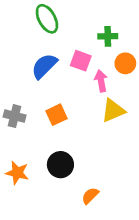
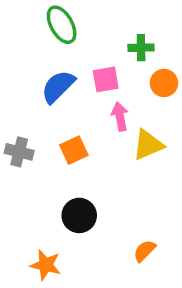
pink square: (81, 61) -> (106, 79), turned -30
pink arrow: (101, 81) -> (120, 117), moved
orange star: (17, 173) -> (46, 265), moved
orange semicircle: (90, 196) -> (145, 251), moved

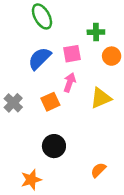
pink arrow: (120, 117) -> (70, 82), moved, turned 30
gray cross: (19, 152) -> (13, 103), turned 30
orange star: (46, 265) -> (31, 180), turned -30

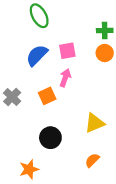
green cross: (96, 32) -> (105, 30), moved
yellow triangle: (101, 98) -> (94, 123), moved

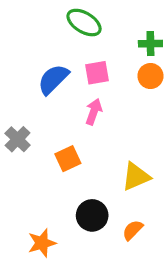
green ellipse: (39, 16) -> (84, 23), moved, turned -30
orange square: (47, 96) -> (68, 159), moved
black circle: (50, 138) -> (92, 215), moved

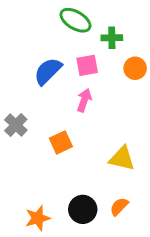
green cross: (150, 44) -> (112, 38), moved
yellow triangle: (136, 177) -> (122, 158), turned 36
black circle: (92, 215) -> (83, 209), moved

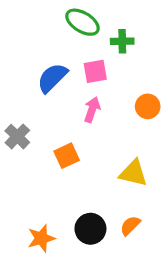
orange circle: (135, 68) -> (148, 106), moved

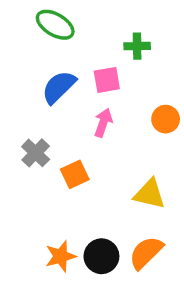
green ellipse: (83, 22) -> (55, 25), moved
gray cross: (17, 137) -> (36, 153), moved
orange semicircle: (130, 226) -> (146, 253), size x1.5
orange star: (41, 238) -> (61, 256), moved

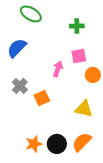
pink square: (107, 80) -> (79, 56), moved
blue semicircle: (59, 87) -> (17, 48), moved
orange circle: (166, 119) -> (93, 75), moved

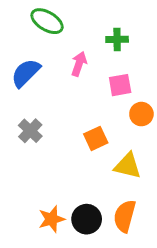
pink arrow: (58, 69) -> (79, 64), moved
orange square: (42, 98) -> (96, 138), moved
orange semicircle: (82, 142) -> (125, 216), turned -30

